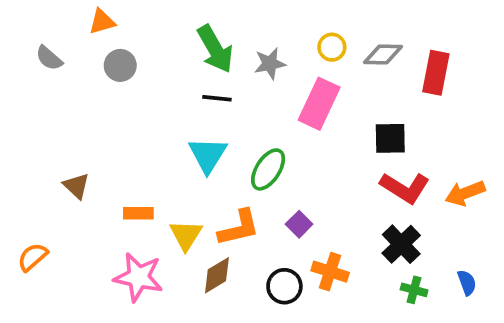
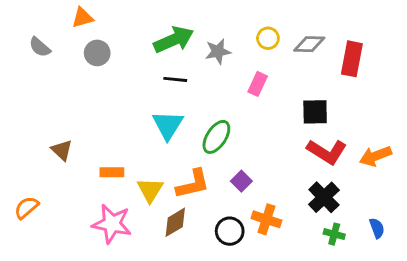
green arrow: (215, 49) -> (174, 40), turned -84
pink rectangle: (319, 104) -> (258, 84), size x0.6

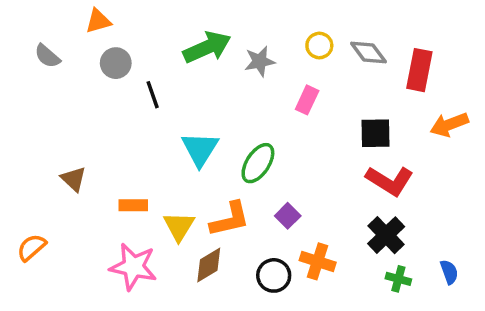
gray diamond: (309, 44) -> (368, 53), turned 52
black line: (175, 79) -> (153, 95), moved, turned 65
orange arrow: (375, 156) -> (449, 125), moved

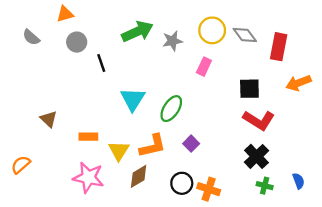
yellow circle: (319, 46) -> (212, 30), size x1.5
orange cross: (318, 261) -> (209, 189), moved

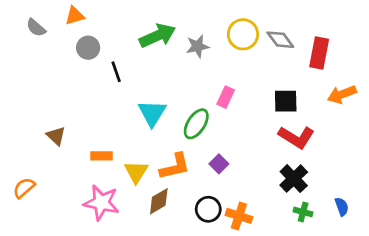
gray semicircle: (31, 37) -> (36, 28), moved
pink rectangle: (204, 67) -> (226, 97), moved

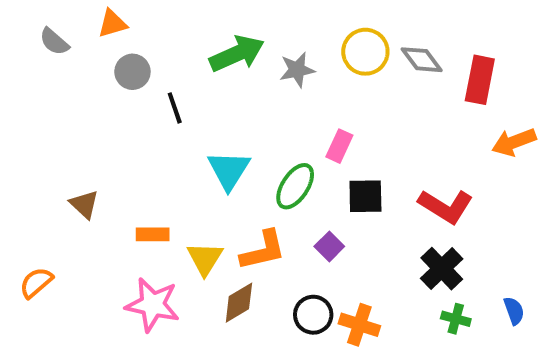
black square: (286, 101) -> (365, 196), moved

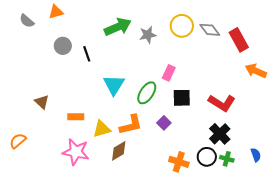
gray circle: (132, 72) -> (63, 46), moved
red rectangle: (480, 80) -> (239, 40), turned -40
orange arrow: (514, 142) -> (256, 71), turned 45
yellow triangle: (205, 258) -> (102, 129), turned 42
black circle: (313, 315) -> (207, 157), moved

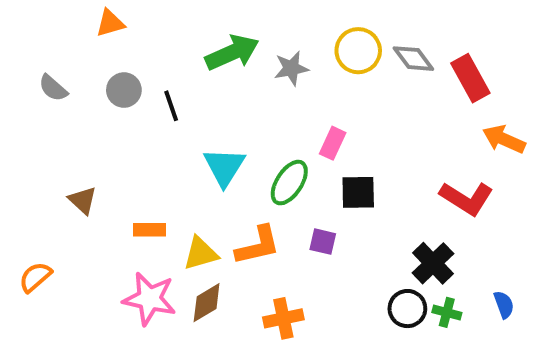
gray semicircle: (27, 21) -> (53, 88), moved
red L-shape: (222, 103) -> (466, 198), moved
purple square: (164, 123) -> (323, 242), turned -32
brown diamond: (119, 151) -> (207, 303), moved
orange cross: (179, 162) -> (283, 318), moved, turned -30

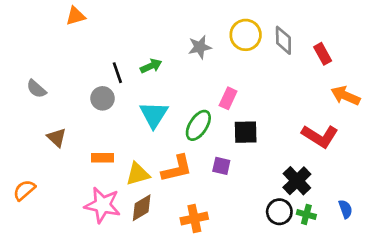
green arrow: (232, 53) -> (151, 66), moved, size x0.6
gray diamond: (413, 59) -> (283, 40), turned 36
red rectangle: (470, 78) -> (323, 54), size x0.7
gray semicircle: (53, 88) -> (36, 89), moved
gray circle: (124, 90) -> (103, 98), moved

